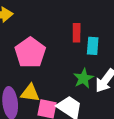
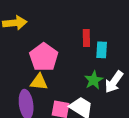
yellow triangle: (30, 93) -> (39, 82), moved

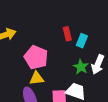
cyan rectangle: (102, 50) -> (82, 41), turned 32

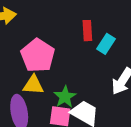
green star: (81, 67) -> (65, 97), moved

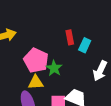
green star: (65, 97) -> (54, 68), moved

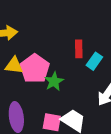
yellow triangle: (36, 82) -> (14, 66), moved

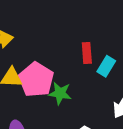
green star: (54, 81) -> (60, 93), turned -30

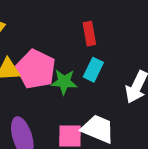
cyan rectangle: (106, 66) -> (93, 70), moved

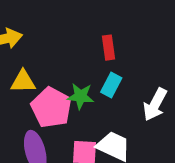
pink pentagon: (36, 69) -> (51, 108), moved

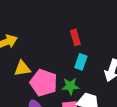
green star: (80, 96) -> (70, 86), moved

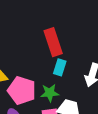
red rectangle: (75, 37) -> (53, 42), size x1.6

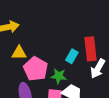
red rectangle: (53, 42) -> (91, 49), moved

